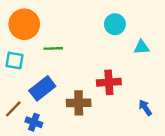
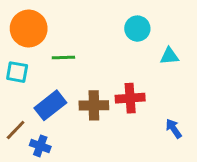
brown cross: (79, 103) -> (94, 105), moved

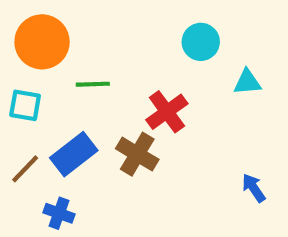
red cross: (130, 98) -> (167, 112), moved, turned -32
brown cross: (94, 105) -> (137, 154), turned 32
brown line: (16, 130) -> (25, 169), moved

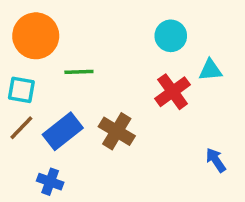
red cross: (167, 112) -> (173, 92), moved
brown line: (25, 169) -> (21, 128), moved

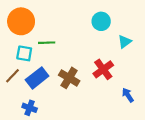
cyan triangle: (210, 70) -> (125, 42), turned -32
cyan square: (21, 90) -> (24, 53), moved
red cross: (173, 92) -> (103, 69), moved

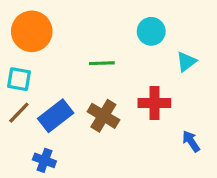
green line: (47, 43) -> (102, 63), moved
cyan square: (24, 53) -> (19, 79), moved
red cross: (103, 69) -> (154, 103), turned 36

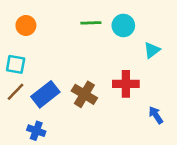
orange circle: (32, 31) -> (26, 25), size x0.6
green line: (102, 63) -> (91, 23), moved

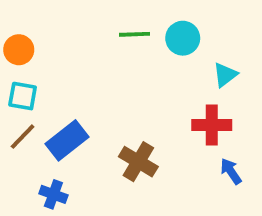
orange circle: (26, 25) -> (19, 50), moved
red cross: (126, 84) -> (212, 125), moved
brown cross: (84, 94) -> (138, 162), moved

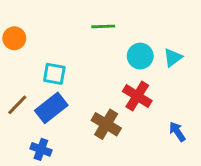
cyan circle: (183, 38) -> (140, 56), moved
cyan square: (23, 96) -> (54, 74), moved
red cross: (212, 125) -> (137, 96), moved, turned 32

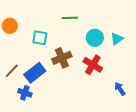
cyan square: (54, 74) -> (40, 38), moved
brown cross: (106, 124) -> (62, 58), moved, turned 36
blue cross: (41, 149) -> (25, 93), moved

